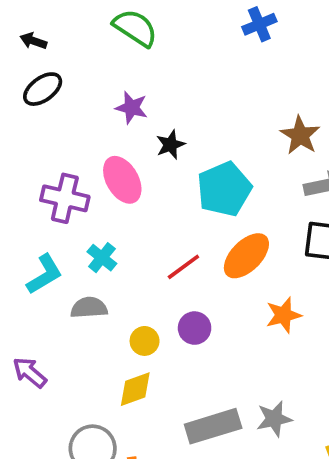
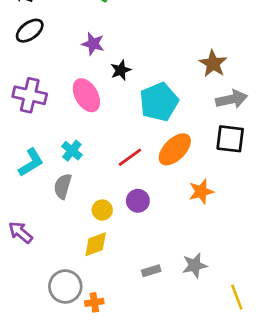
purple cross: (65, 198) -> (30, 95), moved
gray semicircle: (89, 308) -> (63, 186), turned -70
gray rectangle: (213, 426) -> (151, 271), size x0.5

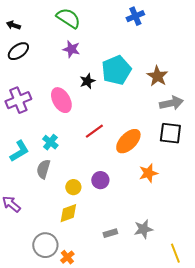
purple star: (93, 44) -> (71, 49), moved
purple cross: (30, 95) -> (18, 100), turned -35
cyan pentagon: (159, 102) -> (116, 70), moved
red line: (130, 157) -> (94, 131), moved
orange cross: (94, 302) -> (67, 257), turned -32

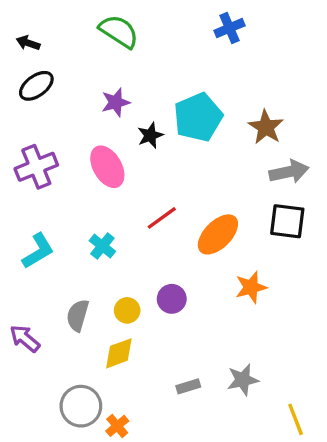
purple star: (71, 49) -> (116, 102), moved, turned -30
cyan cross: (50, 142) -> (102, 246), moved
gray semicircle: (43, 169) -> (78, 315), moved

